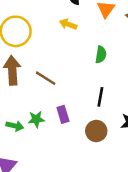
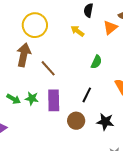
purple rectangle: (63, 114) -> (54, 100), size x1.5

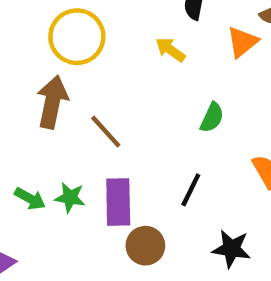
brown circle: (76, 121) -> (145, 246), moved

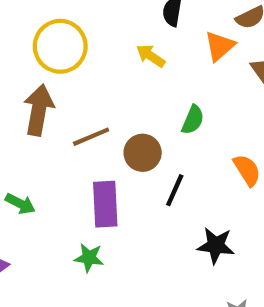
brown line: (106, 132) -> (91, 137), turned -69
green star: (70, 198) -> (89, 258), moved
brown circle: (145, 246) -> (143, 153), moved

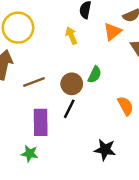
yellow arrow: (151, 56) -> (71, 36), turned 30
brown circle: (143, 153) -> (72, 84), moved
black line: (175, 190) -> (69, 109), moved

